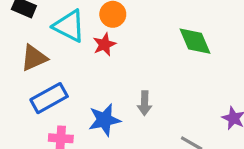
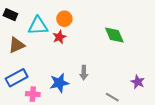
cyan triangle: (69, 26) -> (38, 26), turned -30
blue rectangle: (49, 98) -> (17, 78), moved

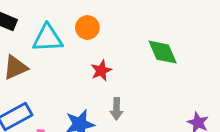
red star: (59, 37) -> (101, 70), moved

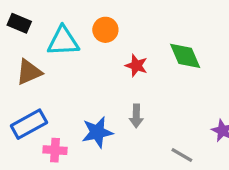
red star: (101, 70) -> (136, 66), moved, turned -30

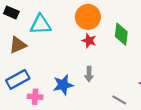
orange circle: (105, 30) -> (88, 17), moved, size x1.5
green diamond: (185, 56) -> (121, 34), turned 30

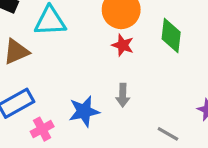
pink cross: (35, 97) -> (42, 129), turned -32

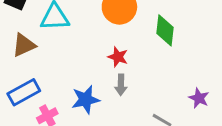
red star: (123, 45) -> (118, 57), moved

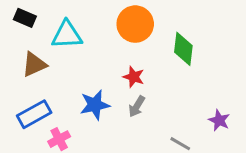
gray arrow: (121, 85) -> (137, 106), turned 30
blue star: (86, 100) -> (95, 105), moved

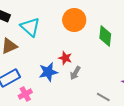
cyan triangle: (67, 35) -> (30, 27), turned 45
red star: (134, 77) -> (65, 58), moved

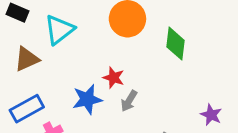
cyan triangle: (30, 27) -> (59, 30), turned 40

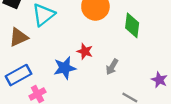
gray arrow: (129, 101) -> (112, 67), moved

